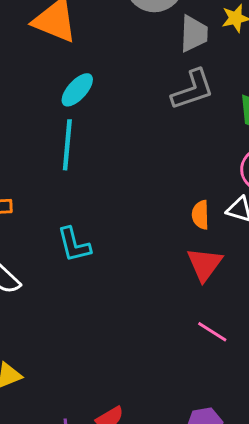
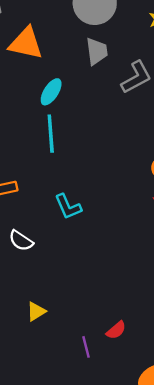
gray trapezoid: (194, 34) -> (97, 51), moved

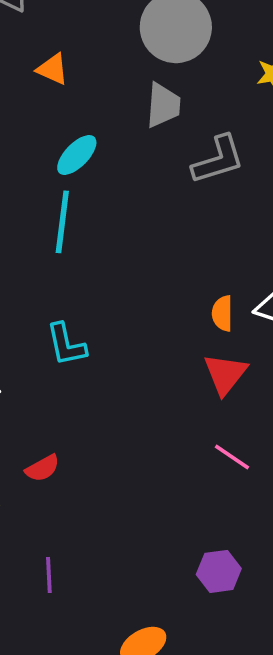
orange triangle: (26, 43) -> (52, 69), size x0.6
red semicircle: (116, 330) -> (42, 468), moved

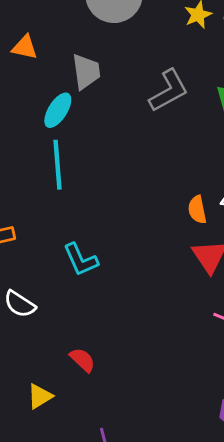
gray trapezoid: (163, 105) -> (86, 72), moved
red semicircle: (42, 468) -> (82, 360), turned -96

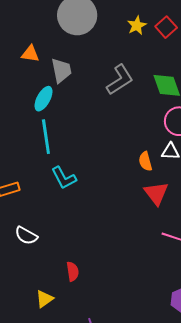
orange triangle: (25, 47) -> (30, 54), moved
cyan L-shape: (81, 260) -> (64, 178), moved
red semicircle: (82, 360) -> (73, 271), turned 42

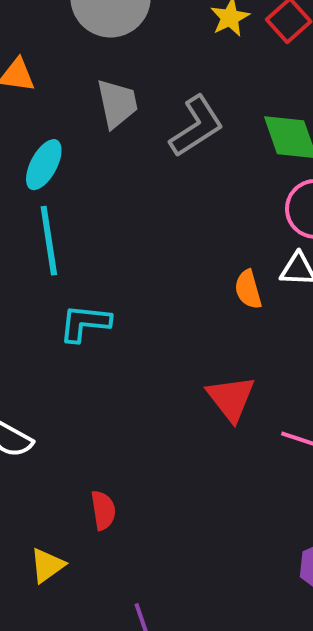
gray trapezoid: (61, 70) -> (117, 103), moved
cyan L-shape: (64, 178) -> (85, 323), turned 124
red triangle: (156, 193) -> (231, 398), moved

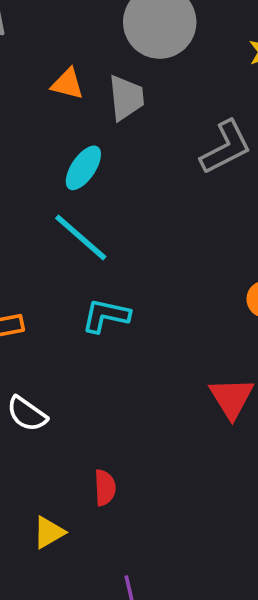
gray trapezoid: (117, 103) -> (126, 98), moved
cyan line: (49, 241) -> (81, 237), turned -46

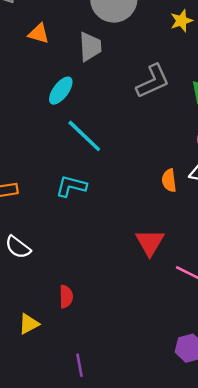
orange triangle: (67, 84) -> (39, 34), moved
cyan line: (81, 237) -> (84, 136), moved

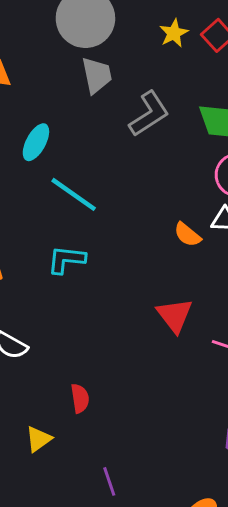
gray trapezoid: (90, 47) -> (97, 75), moved
orange semicircle: (169, 180) -> (187, 235), turned -35

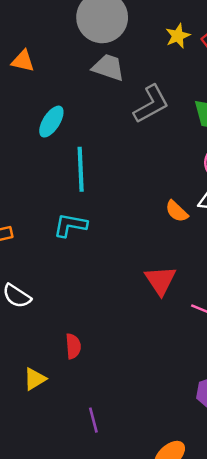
gray trapezoid: (97, 75) -> (108, 67), turned -64
cyan line: (74, 194) -> (81, 169), turned 48

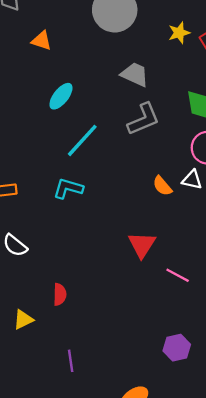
gray trapezoid: (108, 67) -> (135, 74), moved
gray L-shape: (151, 104) -> (144, 119), moved
cyan line: (81, 169) -> (82, 140), turned 39

